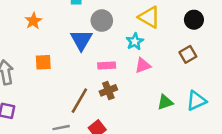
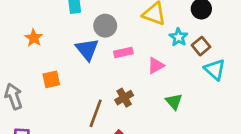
cyan star: (135, 41) -> (179, 37), moved
pink rectangle: (107, 66) -> (123, 52), moved
cyan triangle: (196, 101) -> (215, 70), moved, turned -45
green triangle: (165, 102) -> (174, 102), moved, turned -42

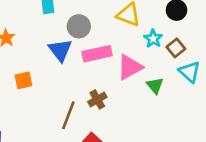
pink rectangle: (123, 52) -> (97, 54), size x1.5
pink triangle: (156, 65) -> (130, 67), size x1.5
green triangle: (174, 102) -> (155, 86), moved

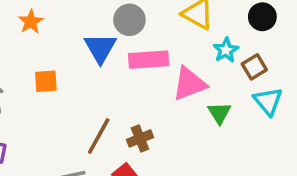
brown cross: (97, 99) -> (140, 138), moved

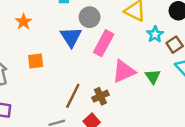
pink rectangle: (149, 60) -> (104, 43), turned -55
pink triangle: (189, 84) -> (124, 71), moved

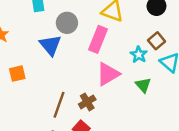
cyan star: (155, 34) -> (139, 55), moved
pink rectangle: (104, 43) -> (98, 39), moved
green triangle: (153, 77) -> (143, 85), moved

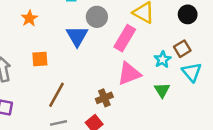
brown line: (59, 105) -> (57, 95), moved

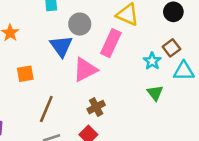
cyan triangle: (192, 72) -> (184, 71), turned -45
pink triangle: (129, 74) -> (85, 70), moved

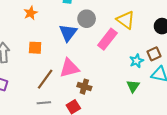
pink triangle: (85, 70) -> (69, 68), moved
brown cross: (96, 107) -> (84, 87), turned 32

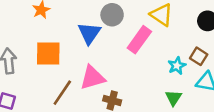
orange square: (35, 48) -> (48, 53), size x1.5
brown square: (154, 54) -> (199, 56), turned -32

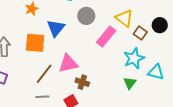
blue triangle: (89, 33) -> (56, 28), moved
brown square: (199, 56) -> (140, 33), moved
cyan star: (177, 66) -> (134, 58), size x1.5

